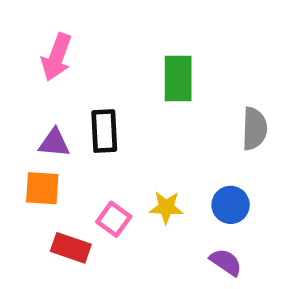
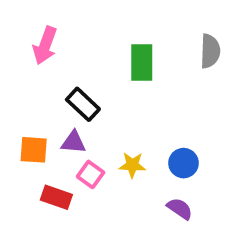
gray semicircle: (254, 129) -> (210, 51), moved
black rectangle: (104, 131) -> (83, 104), turned -44
purple triangle: (54, 143) -> (73, 142), moved

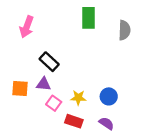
green rectangle: (142, 63) -> (88, 18), moved
red rectangle: (56, 197) -> (74, 121), moved

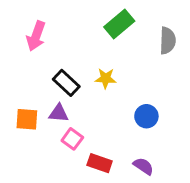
green rectangle: (88, 18) -> (119, 24), turned 50
blue circle: (109, 96) -> (146, 116), moved
yellow star: (78, 98) -> (106, 78), moved

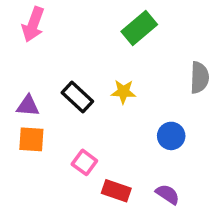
pink arrow: (36, 36) -> (33, 24), moved
gray semicircle: (168, 41) -> (199, 78), moved
purple triangle: (59, 113) -> (28, 106), moved

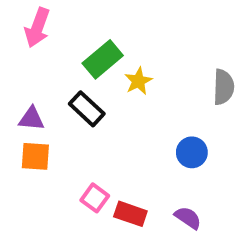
green rectangle: (139, 28) -> (103, 59), moved
yellow star: (123, 92) -> (138, 81), moved, turned -30
pink square: (84, 162) -> (95, 198), moved

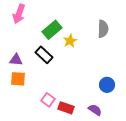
gray semicircle: (224, 87) -> (103, 29), moved
blue circle: (192, 152) -> (107, 85), moved

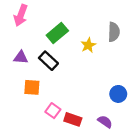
yellow star: (70, 41) -> (88, 45), moved
purple triangle: (16, 60) -> (21, 57), moved
orange square: (18, 79) -> (32, 87), moved

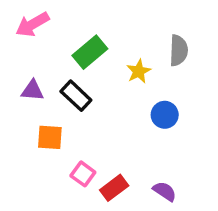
pink arrow: (21, 15) -> (32, 24), turned 40
blue circle: (118, 94) -> (165, 115), moved
red rectangle: (73, 119) -> (114, 188), turned -56

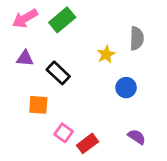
green rectangle: (90, 52) -> (62, 20), moved
purple triangle: (32, 90) -> (25, 58), moved
purple semicircle: (165, 191) -> (137, 137), moved

